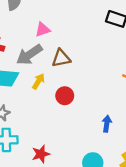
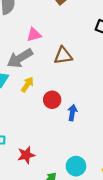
brown triangle: (61, 58) -> (63, 56), moved
blue arrow: (107, 124) -> (72, 113), moved

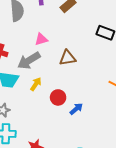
blue arrow: (72, 113) -> (76, 109), turned 40

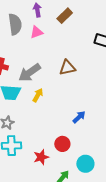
pink triangle: (41, 39) -> (37, 32), moved
red circle: (58, 97) -> (62, 144), moved

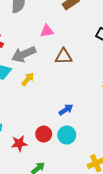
pink triangle: (37, 32) -> (47, 31), moved
cyan circle: (85, 164) -> (67, 135), moved

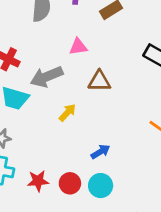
yellow arrow: (28, 79) -> (67, 113), moved
red star: (19, 143) -> (38, 181), moved

